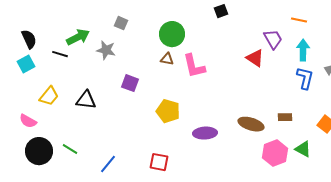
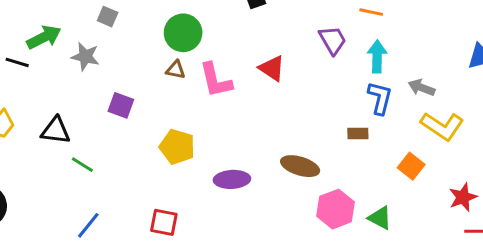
red triangle: (255, 58) -> (272, 68), moved
brown rectangle: (285, 117) -> (358, 134), moved
green line: (70, 149) -> (82, 165), moved
green triangle: (303, 149) -> (380, 218), moved

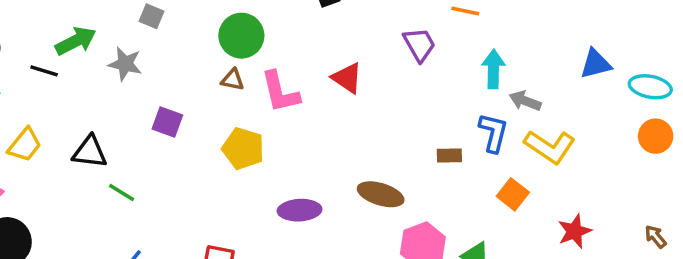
cyan arrow: (377, 57) -> (493, 69), moved
blue L-shape: (380, 98) -> (493, 133), moved
yellow pentagon: (177, 147) -> (243, 148), moved

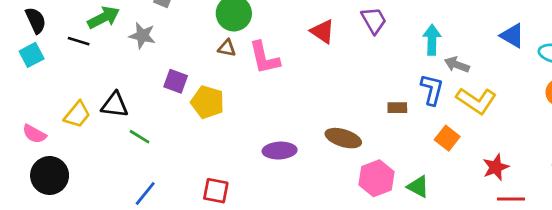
blue triangle: (596, 64) -> (512, 36), turned 44
red triangle: (347, 78) -> (322, 31), moved
yellow trapezoid: (25, 145) -> (77, 115), moved
yellow pentagon: (243, 148) -> (208, 102), moved

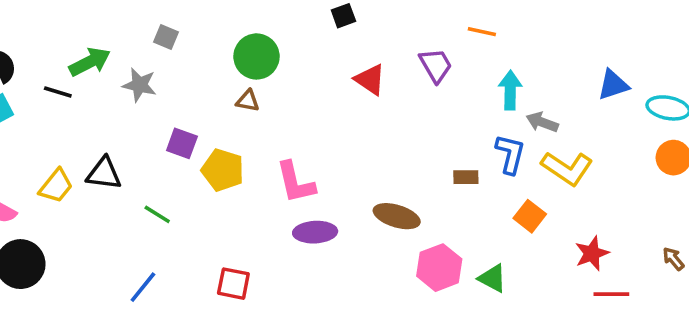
blue triangle: (512, 36) -> (613, 85), turned -48
pink L-shape: (264, 58) -> (296, 182), moved
green line: (140, 137) -> (157, 214), moved

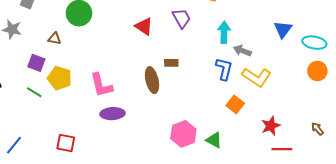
blue triangle: (613, 85) -> (283, 29), turned -36
brown triangle: (248, 101) -> (55, 39), moved
brown rectangle: (466, 177) -> (171, 63), moved
green line: (157, 214) -> (34, 92), moved
brown ellipse: (397, 216) -> (152, 80), moved, turned 60

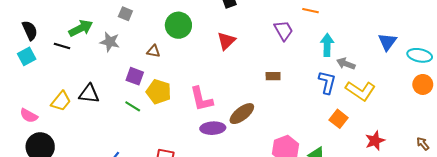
red triangle: (144, 26) -> (226, 41), moved, turned 42
brown ellipse: (152, 80) -> (242, 114), moved, turned 65

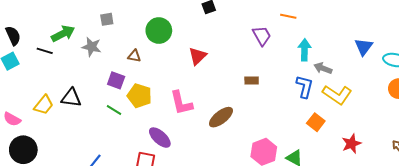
gray square: (125, 14) -> (107, 19), turned -32
red triangle: (226, 41) -> (198, 56), moved
purple ellipse: (213, 128) -> (160, 138), moved, turned 45

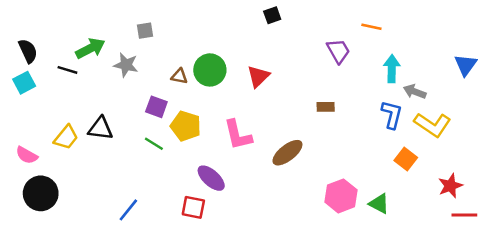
green circle: (159, 31) -> (210, 70), moved

